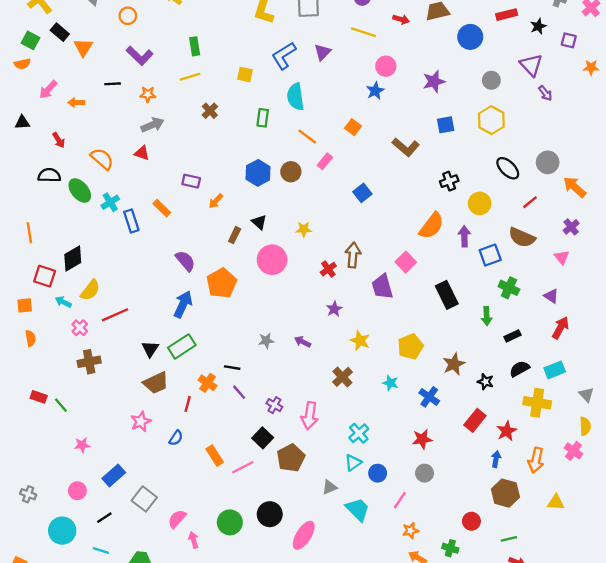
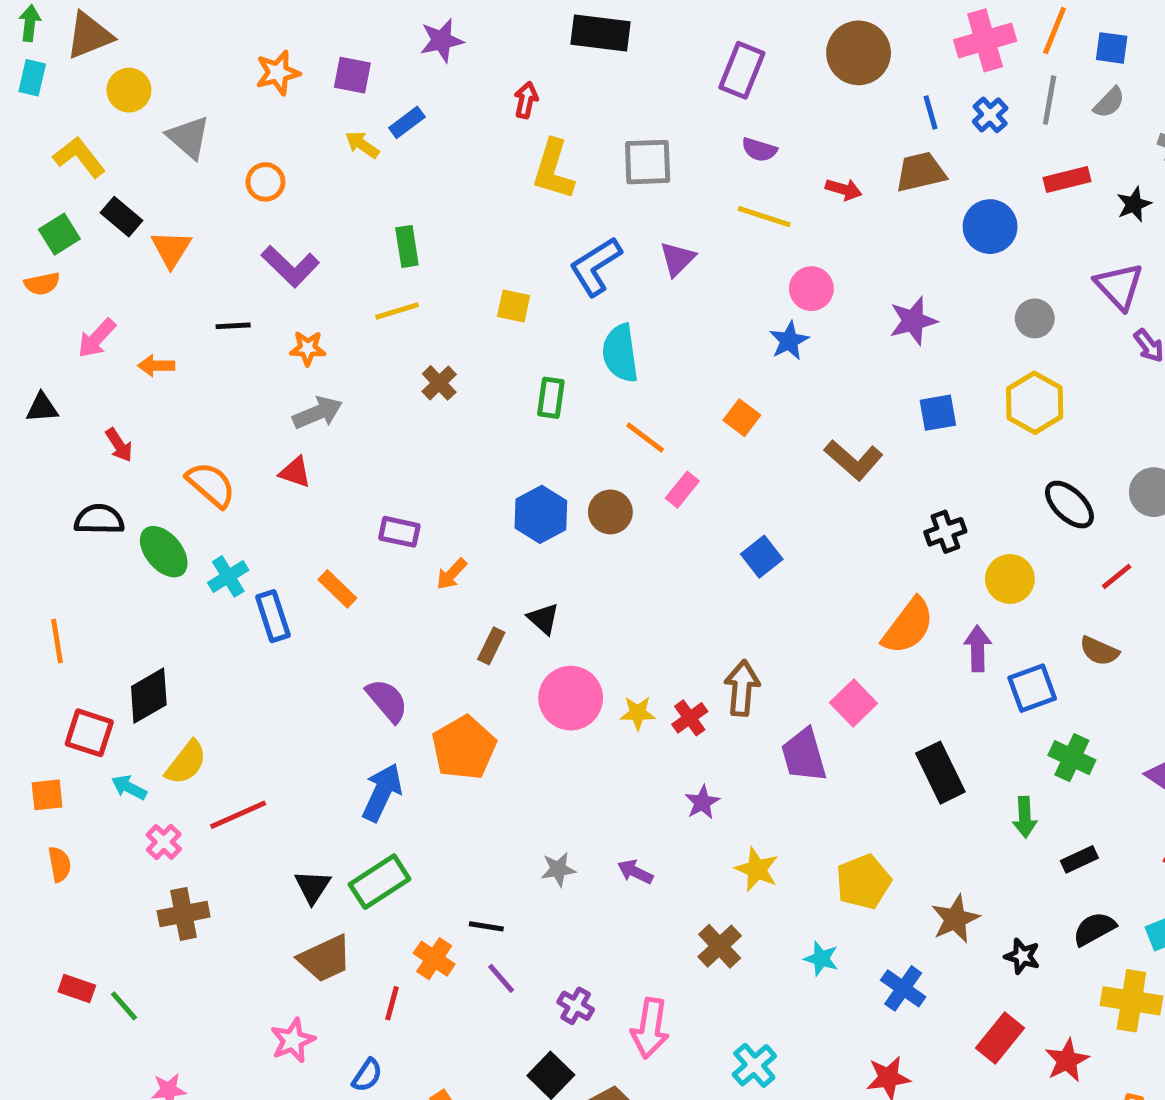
green square: (30, 40) -> (59, 234), turned 30
yellow star: (304, 229) -> (638, 713), moved
brown semicircle: (522, 237) -> (1099, 651), size x0.7

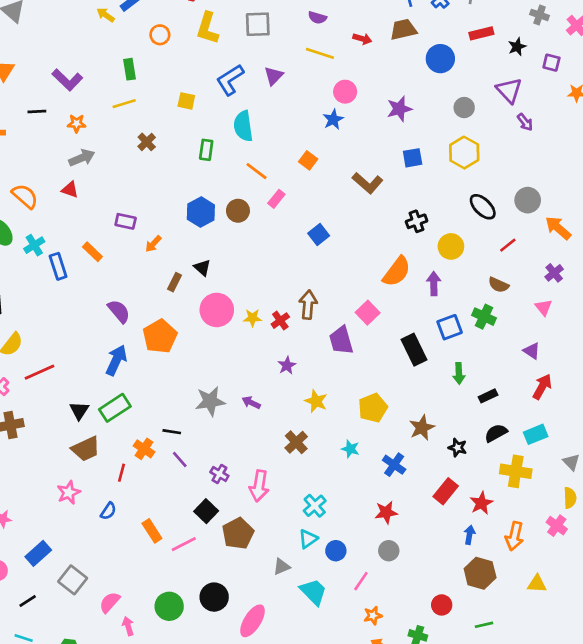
orange circle: (265, 182) -> (160, 35), moved
blue square: (1032, 688) -> (450, 327), moved
green cross: (1072, 758) -> (484, 317), moved
gray star: (558, 869) -> (210, 401), size x1.6

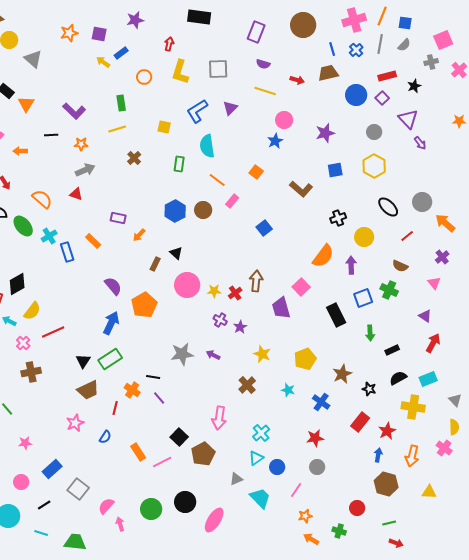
gray cross: (540, 15) -> (431, 62), turned -32
purple square: (551, 63) -> (382, 98), moved, turned 32
purple cross: (219, 474) -> (220, 320), moved

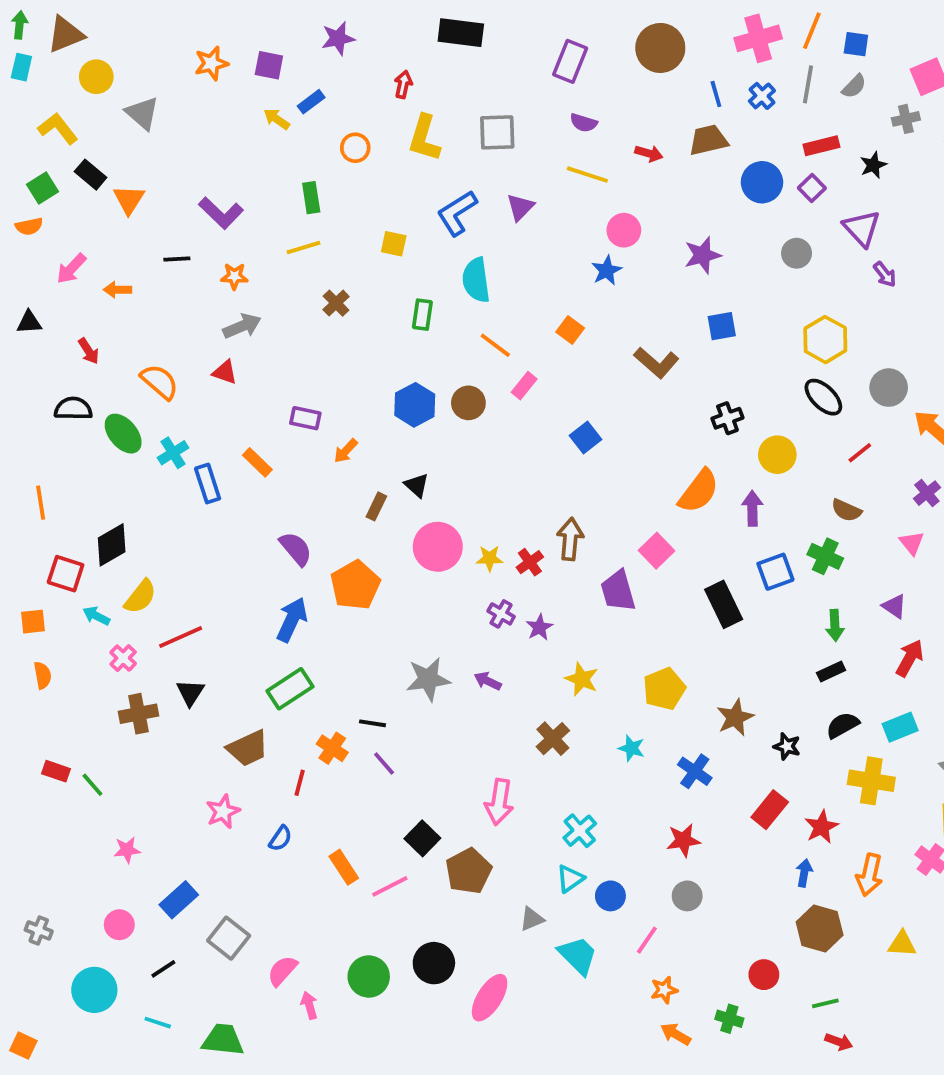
yellow hexagon: (374, 166) -> (825, 340), moved
green arrow: (370, 333) -> (835, 625), moved
black triangle: (83, 361) -> (190, 693), moved

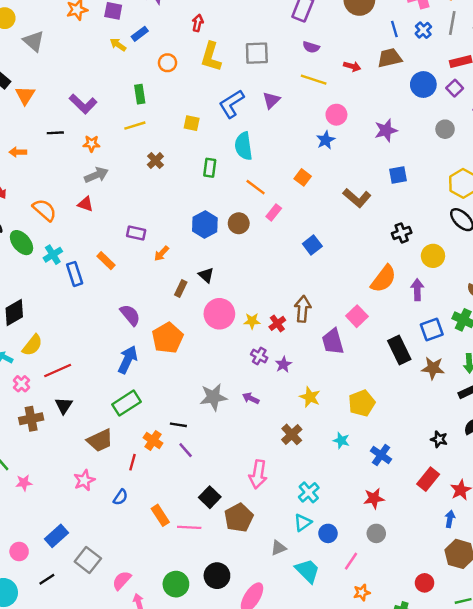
brown star: (735, 718) -> (433, 368), moved, turned 30
pink star: (127, 850) -> (24, 483), moved
pink line: (390, 886) -> (189, 527), turned 30

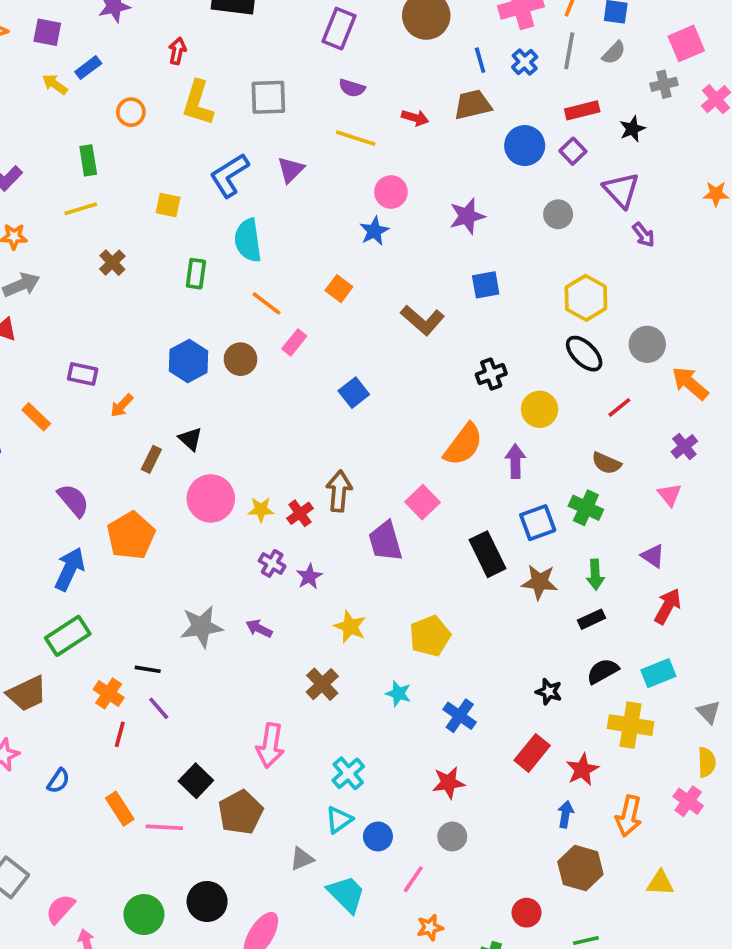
red line: (133, 462) -> (120, 734), moved

